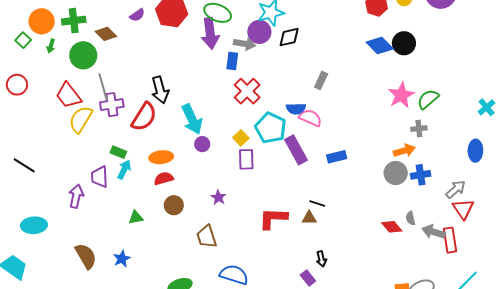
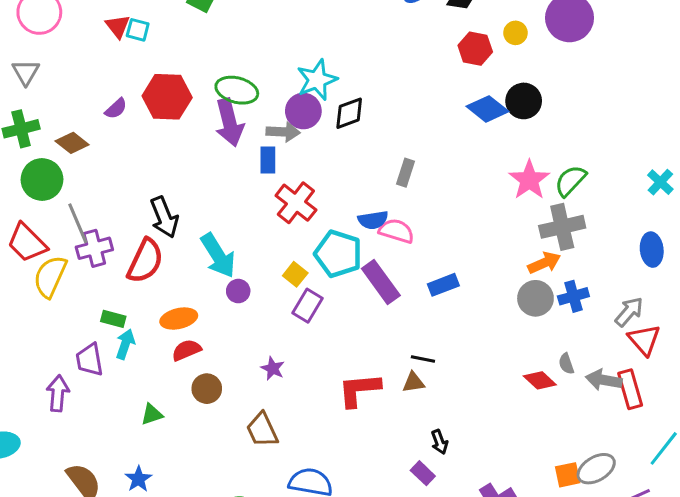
gray cross: (419, 129) -> (562, 227), size x1.8
purple rectangle: (246, 159) -> (307, 306), turned 40

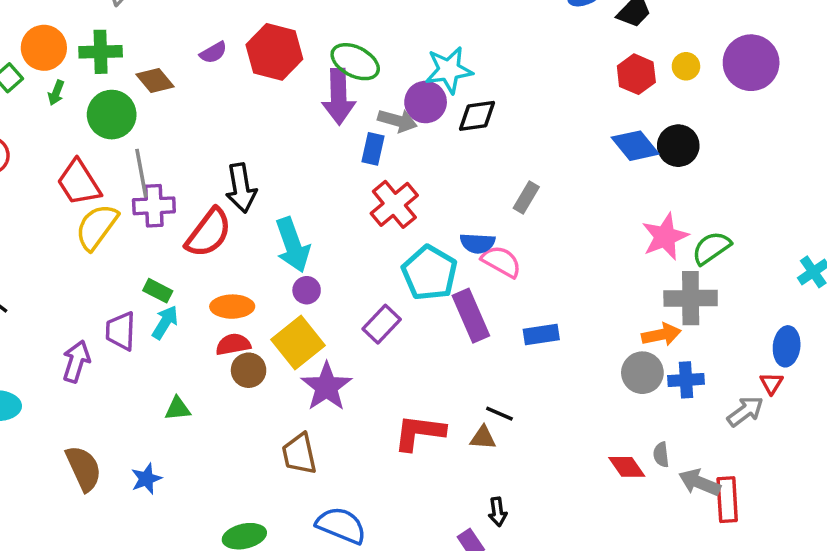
yellow square: (295, 274) -> (298, 343), moved, size x1.8
red triangle: (644, 340) -> (771, 383), moved, size x0.6
purple star: (273, 368) -> (326, 387), size x1.8
brown circle: (207, 389) -> (249, 370), moved

